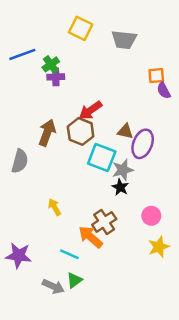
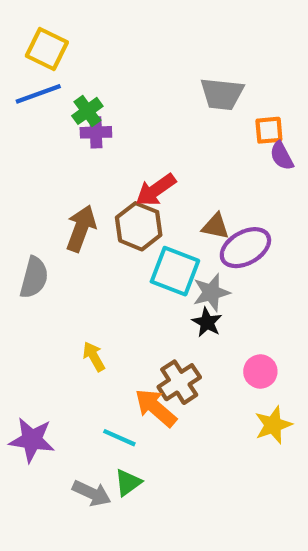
yellow square: (81, 28) -> (47, 49), moved
gray trapezoid: (124, 40) -> (222, 94), moved
purple ellipse: (143, 144) -> (245, 248), turned 40

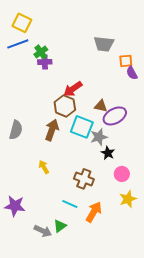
brown arrow: (81, 228) -> (52, 130), moved
black star: (207, 322) -> (108, 153), moved
brown cross: (179, 382) -> (84, 179), turned -36
orange arrow: (156, 408) -> (94, 212), moved, turned 80
cyan line: (119, 438) -> (70, 204), moved

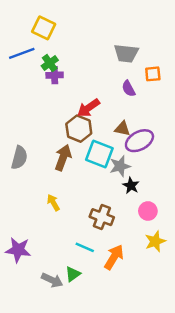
yellow square: (22, 23) -> (44, 28), moved
purple semicircle: (132, 73) -> (129, 89), moved

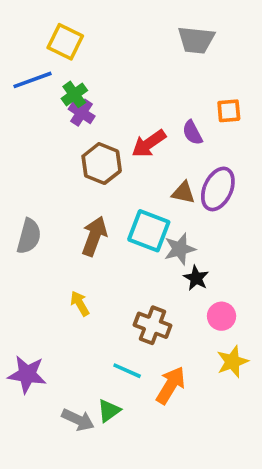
gray trapezoid: (126, 53) -> (196, 40), moved
purple cross: (55, 75) -> (82, 113), turned 35
red arrow: (88, 108) -> (149, 144), moved
brown hexagon: (79, 129) -> (102, 164), moved
purple ellipse: (139, 141) -> (218, 189), moved, turned -36

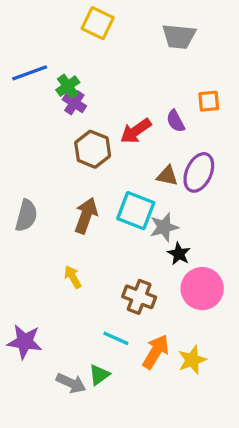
yellow square: (65, 42) -> (98, 23), moved
pink circle: (222, 316) -> (202, 289), size x1.6
yellow star: (232, 362) -> (192, 360), moved

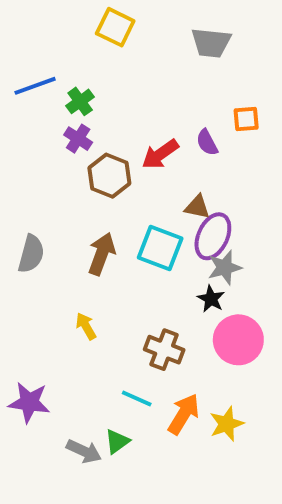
purple cross: (74, 103) -> (78, 139), moved
purple ellipse: (199, 172) -> (213, 236), moved
gray star: (164, 227) -> (225, 268), moved

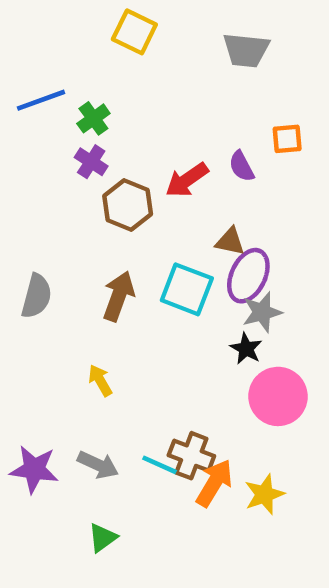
brown cross: (164, 350) -> (191, 456), moved
green triangle: (117, 441) -> (103, 538), moved
gray arrow: (84, 451) -> (98, 465), moved

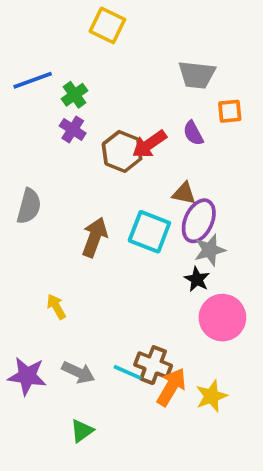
gray trapezoid: (246, 50) -> (197, 75), moved
brown hexagon: (128, 205) -> (122, 151), moved
gray semicircle: (36, 296) -> (29, 206), moved
yellow arrow: (100, 380) -> (56, 307), moved

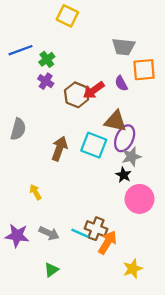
orange square: (230, 111) -> (144, 70), size x1.5
brown triangle: (184, 193) -> (115, 121), size x1.5
yellow star: (211, 396) -> (133, 269), moved

